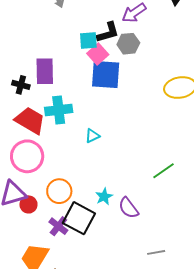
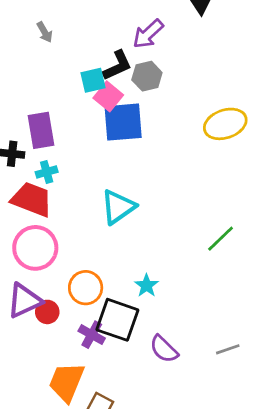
cyan cross: (59, 110) -> (47, 172), moved, size x0.6
cyan triangle: (92, 136) -> (118, 207), size x1.8
purple semicircle: (128, 208) -> (164, 349), moved

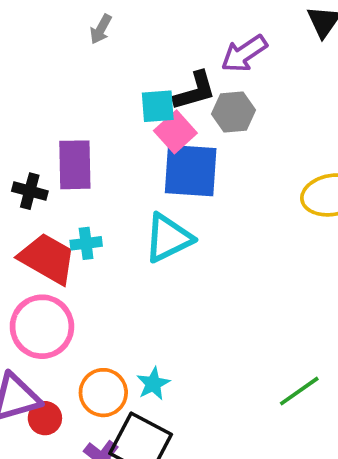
gray arrow: (45, 32) -> (101, 29), turned 50
cyan cross: (47, 172) -> (86, 243), moved
cyan triangle: (118, 207) -> (168, 238), moved
green line: (221, 239) -> (299, 391), moved
cyan star: (147, 286) -> (153, 384), moved

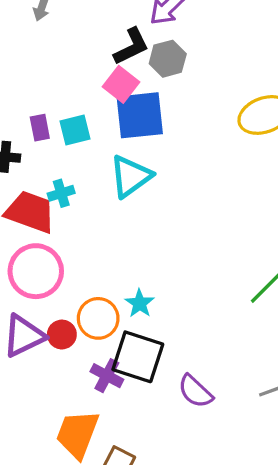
cyan square: (158, 106) -> (75, 130), moved
purple rectangle: (75, 165) -> (40, 128), size x0.6
red circle: (45, 418) -> (62, 335), moved

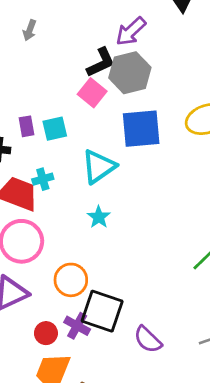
gray hexagon: (168, 59) -> (130, 73), size x1.4
blue square: (140, 115) -> (141, 129), moved
cyan star: (140, 303) -> (99, 217), moved
red circle: (62, 335) -> (46, 333), moved

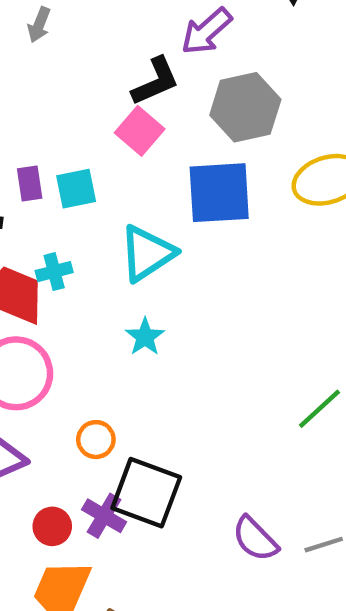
gray hexagon: (130, 73) -> (245, 107), moved
orange circle: (71, 280) -> (96, 440), size x0.7
purple semicircle: (148, 340) -> (255, 539), moved

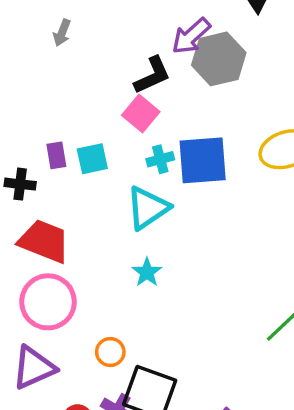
gray hexagon: (245, 107) -> (219, 59), moved
cyan cross: (54, 272) -> (160, 159), moved

